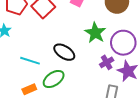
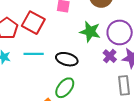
cyan line: (30, 61) -> (34, 54), moved

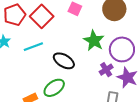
cyan line: (34, 54) -> (33, 47), turned -36

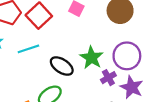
green star: (94, 41) -> (91, 58), moved

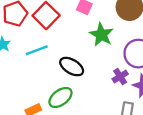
green star: (91, 58) -> (101, 35), moved

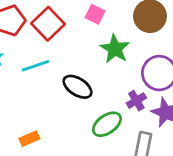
green ellipse: (60, 97) -> (107, 124), moved

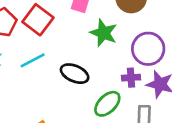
purple cross: (136, 101) -> (131, 78), turned 36

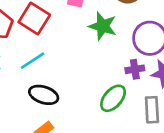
black ellipse: (75, 74) -> (44, 95), moved

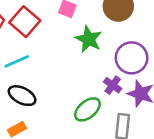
purple cross: (135, 69) -> (113, 85), turned 36

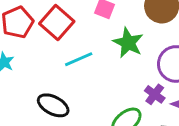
cyan line: (17, 61) -> (79, 59), moved

